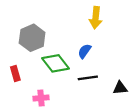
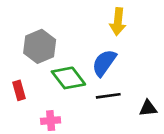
blue semicircle: (84, 51) -> (104, 63), size x1.5

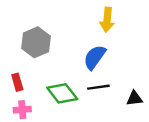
green diamond: (68, 78) -> (62, 93), moved
pink cross: (51, 121) -> (22, 110), moved

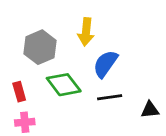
yellow arrow: (107, 20) -> (86, 32), moved
green diamond: (62, 93) -> (64, 85), moved

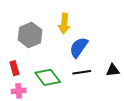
green diamond: (64, 85) -> (48, 77), moved
black triangle: (150, 110) -> (113, 70), moved

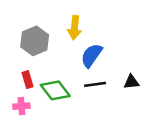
red rectangle: (14, 68) -> (27, 80), moved

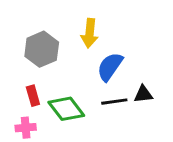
black triangle: (131, 82) -> (143, 94), moved

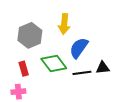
green diamond: (66, 109) -> (54, 63), moved

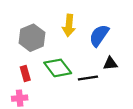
blue semicircle: (79, 48) -> (99, 35), moved
black triangle: (103, 68) -> (110, 63), moved

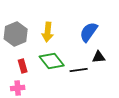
yellow arrow: (69, 25) -> (48, 32), moved
gray hexagon: (32, 38) -> (16, 34), moved

